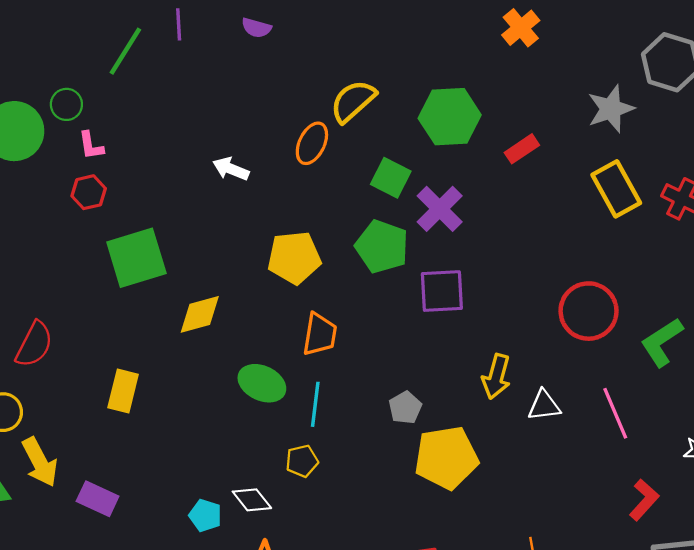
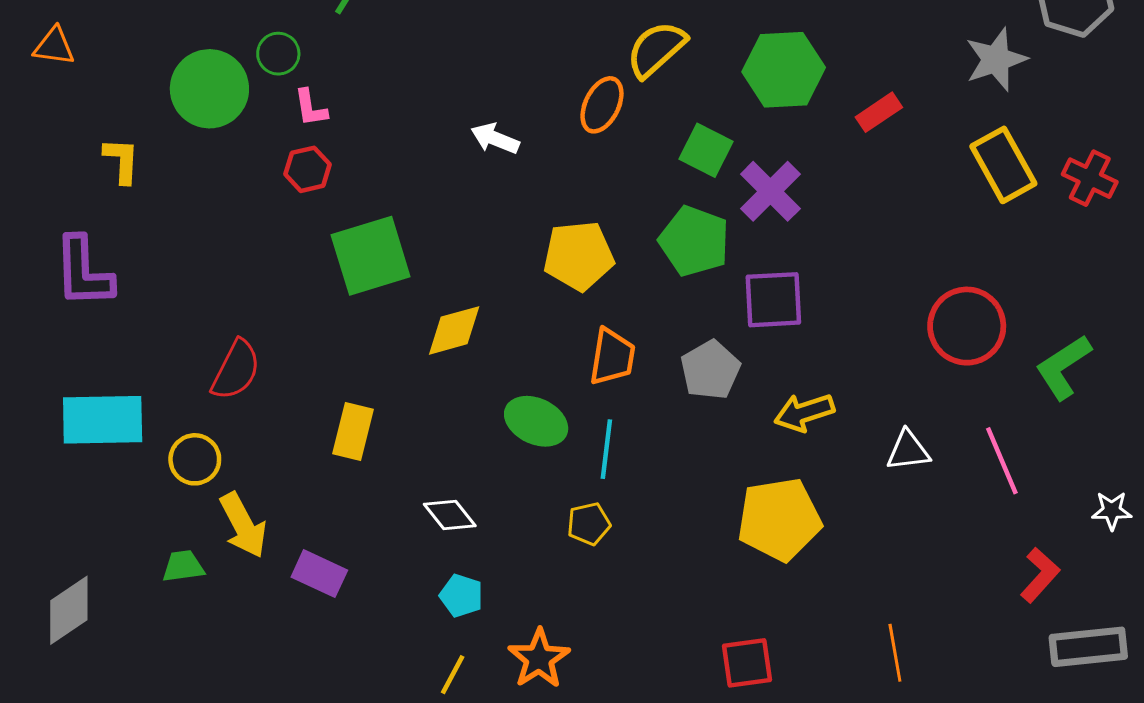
yellow arrow: (496, 377) -> (804, 412), moved, turned 57
gray pentagon: (405, 408) -> (710, 370), moved, size x1.4
white diamond: (252, 500) -> (450, 515), moved

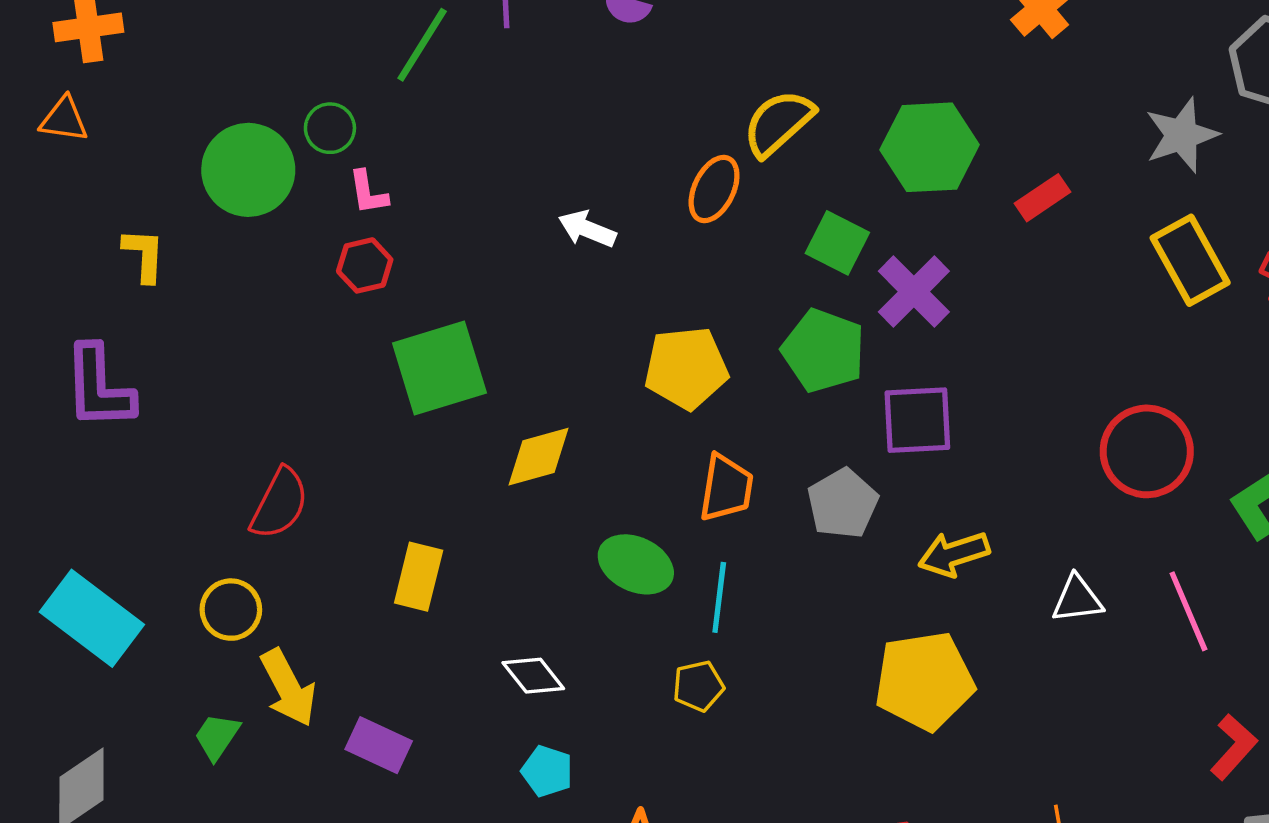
cyan rectangle: (103, 420) -> (92, 618), moved, turned 38
green trapezoid: (183, 566) -> (217, 736), turned -48

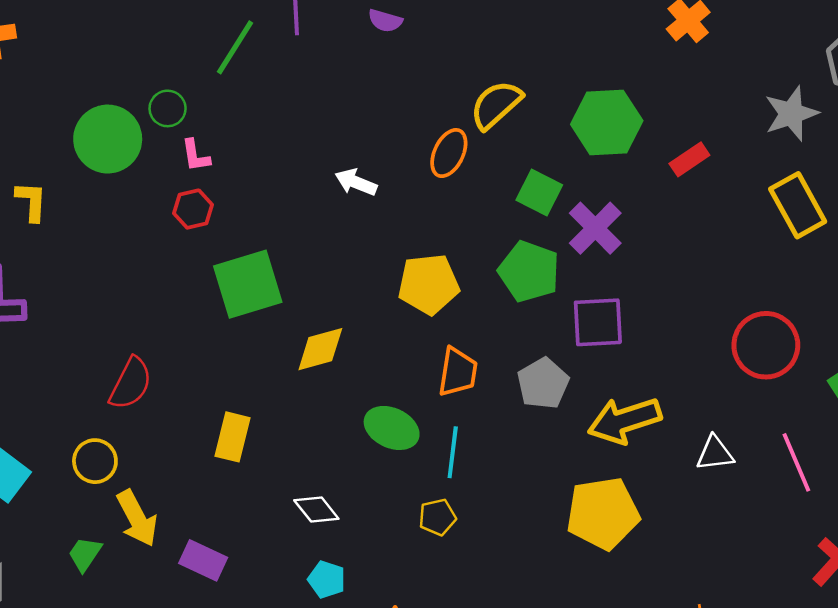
yellow arrow: (954, 554) -> (625, 420), size x1.4

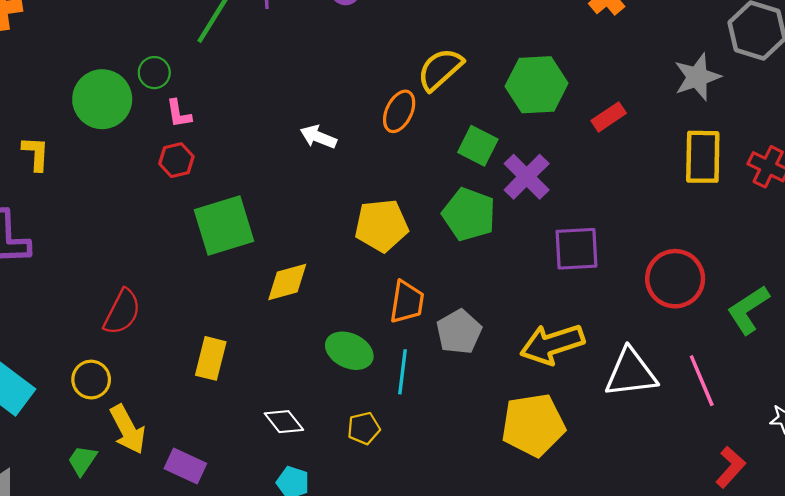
yellow rectangle: (798, 205) -> (703, 157), turned 30
purple square: (598, 322) -> (576, 249), moved
gray pentagon: (543, 383) -> (459, 332), moved
white triangle: (715, 453) -> (631, 373), size x1.6
yellow pentagon: (437, 517) -> (364, 428), moved

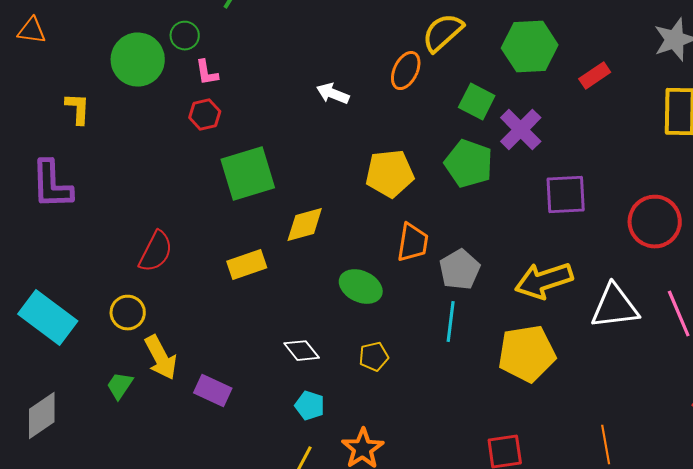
yellow rectangle: (211, 358) -> (247, 265), moved, turned 57
cyan line: (402, 372) -> (451, 322), moved

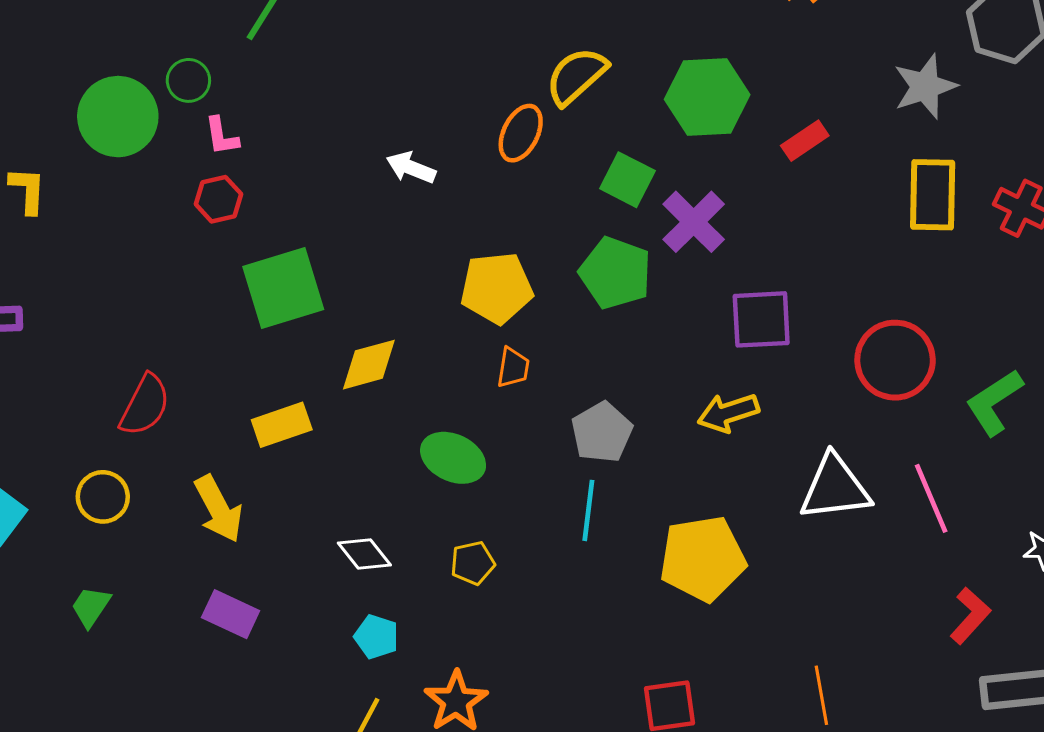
orange trapezoid: (413, 243) -> (513, 368), moved, size x0.7
yellow arrow: (544, 281) -> (728, 413), moved, size x0.7
yellow arrow: (161, 358) -> (219, 509), moved

